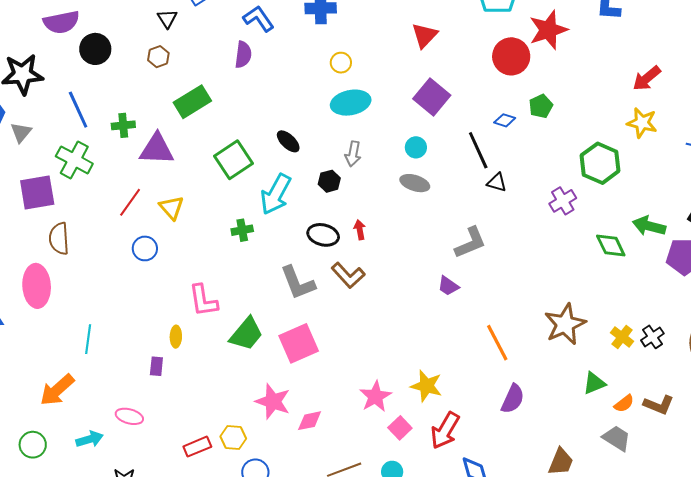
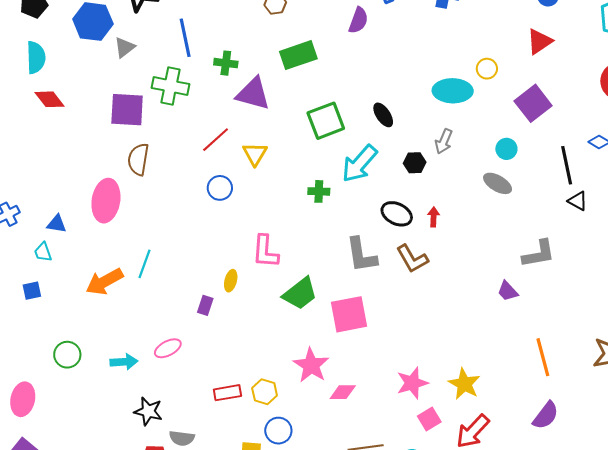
yellow circle: (341, 63) -> (487, 69), moved
green cross: (74, 160) -> (170, 86), turned -30
orange arrow: (57, 390) -> (104, 282), moved
pink ellipse: (129, 416) -> (168, 348), turned -56

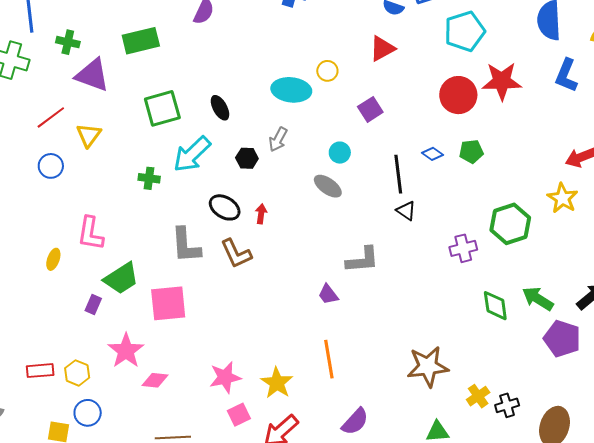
purple square: (533, 103) -> (370, 109), size x0.7
purple rectangle: (205, 305) -> (93, 305), moved
orange line: (543, 357) -> (329, 359), moved

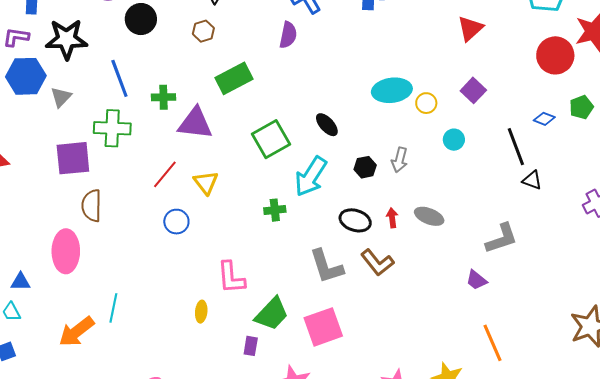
yellow circle: (327, 71) -> (426, 103), moved
gray arrow: (278, 139) -> (400, 160), moved
gray ellipse: (328, 186) -> (429, 216), moved

